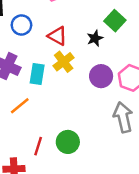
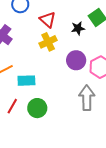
cyan rectangle: (37, 74) -> (26, 81), moved, turned 66

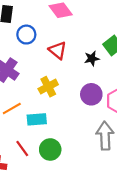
yellow cross: (48, 42) -> (48, 87), moved
red line: (12, 106) -> (22, 149), turned -63

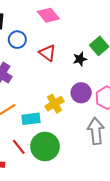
yellow cross: (48, 87) -> (55, 104), moved
green circle: (50, 149) -> (45, 146), size x1.4

